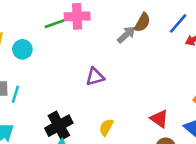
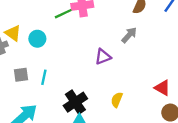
gray arrow: (126, 35) -> (129, 35), moved
cyan line: (15, 94) -> (44, 77), moved

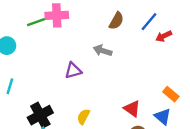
gray arrow: (129, 35) -> (103, 51), turned -120

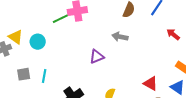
red arrow: (164, 36) -> (173, 34), moved, turned 72

